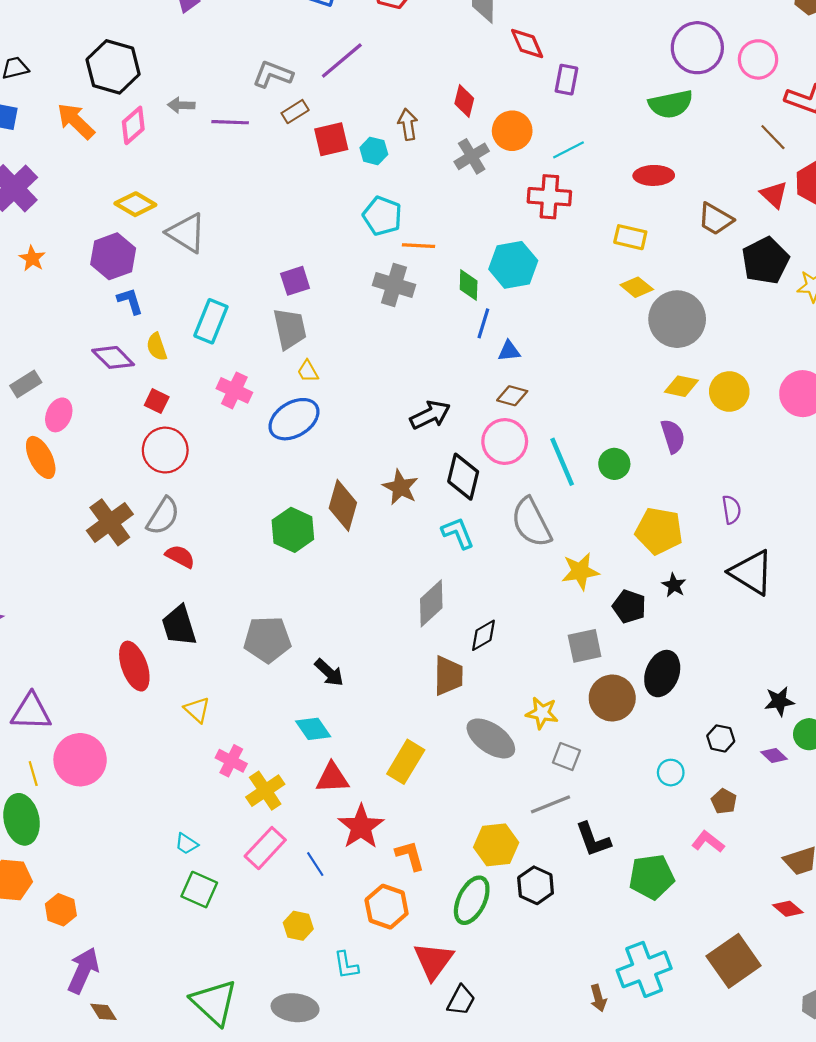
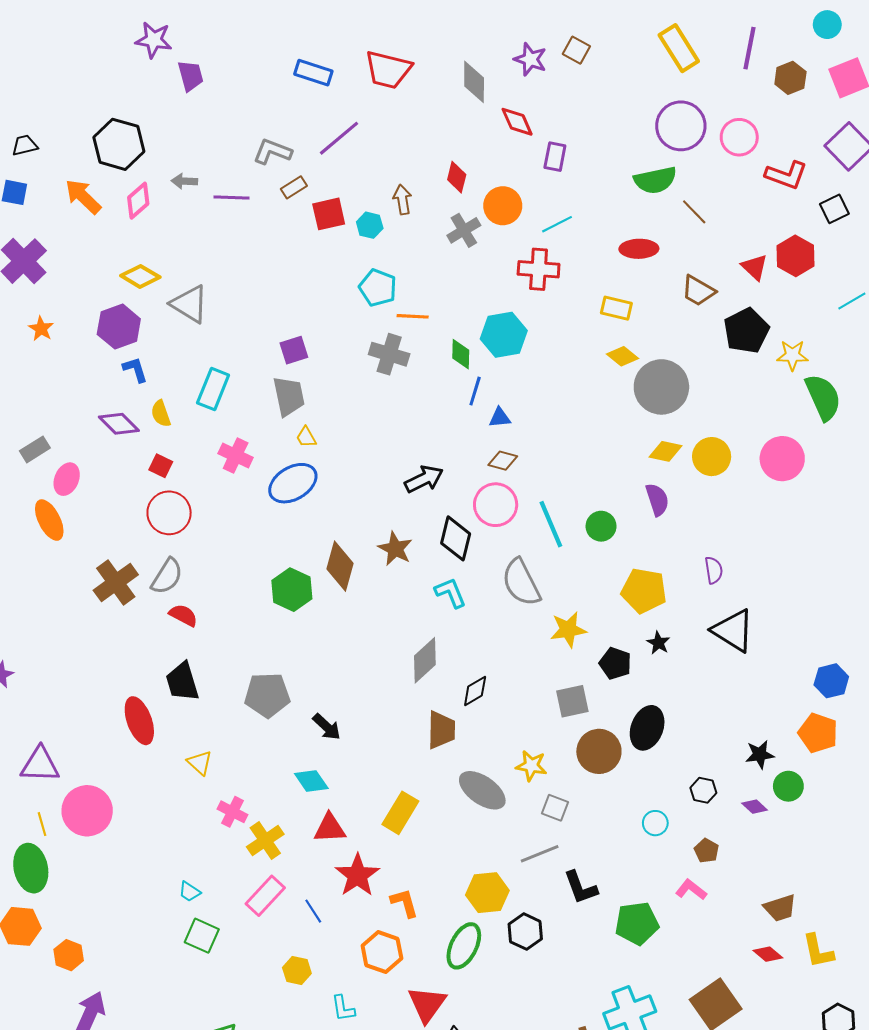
brown line: (773, 137) -> (694, 212), moved

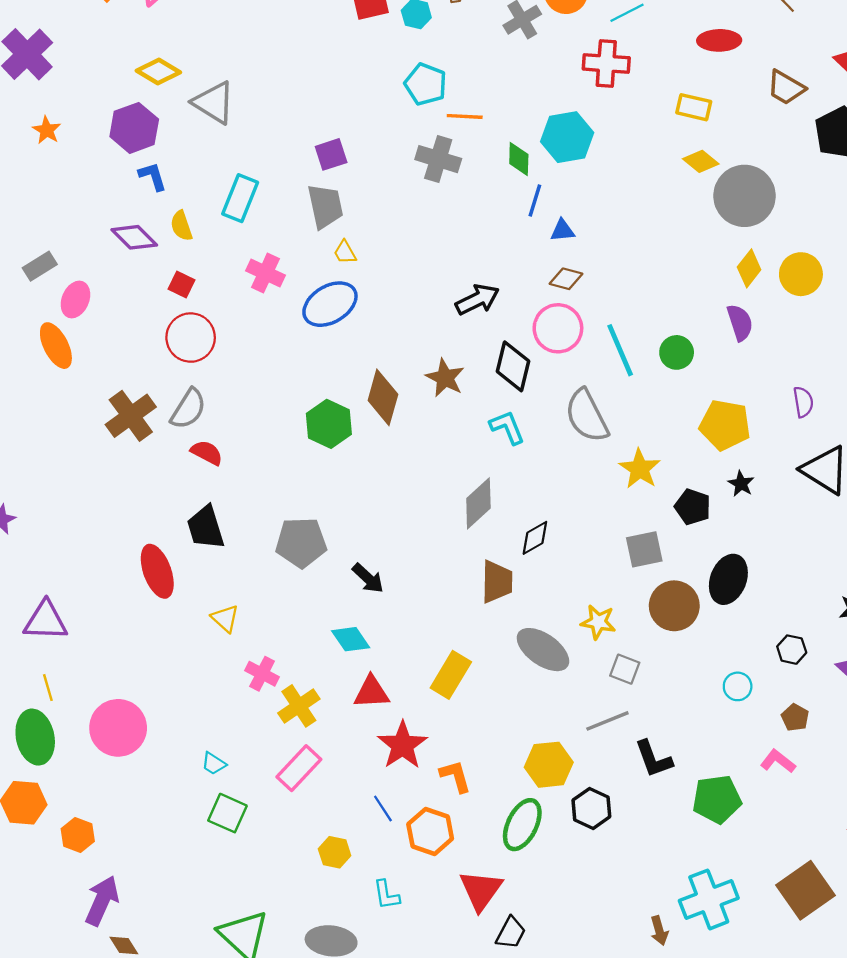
yellow diamond: (666, 451) -> (749, 268), turned -64
yellow star: (568, 630) -> (640, 469), turned -30
pink circle: (87, 811) -> (118, 728), moved
blue line: (313, 911) -> (383, 808), moved

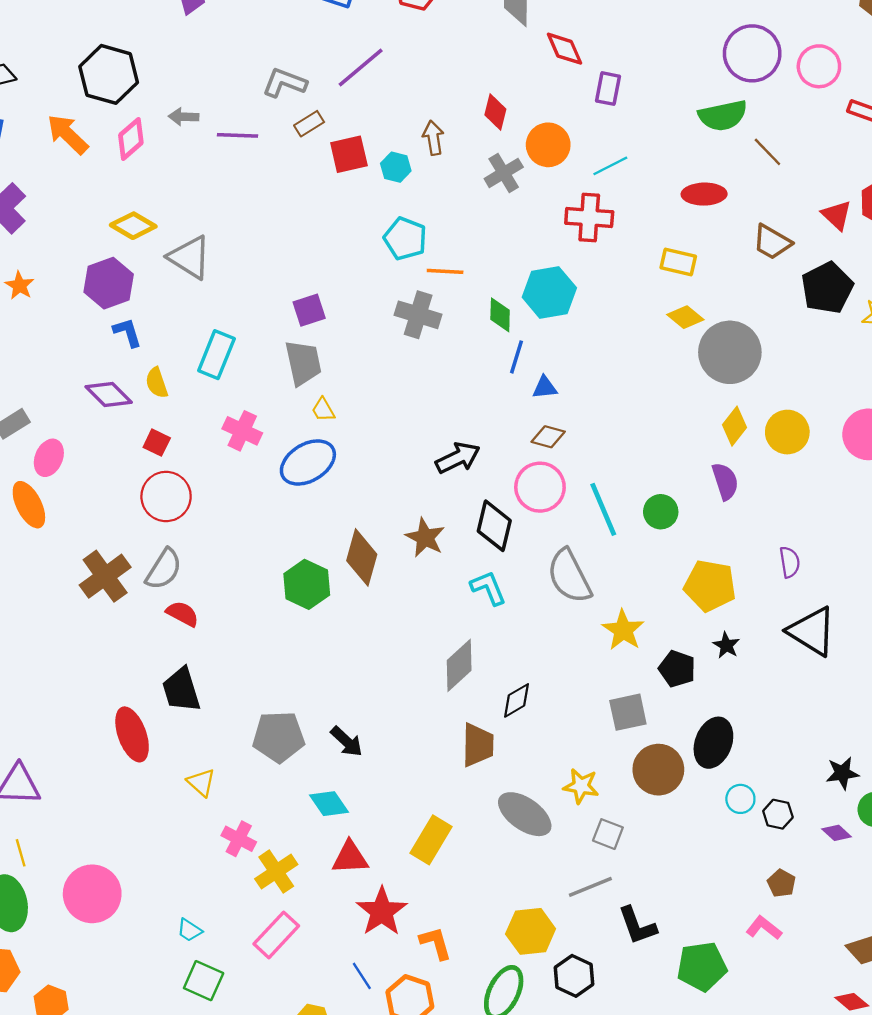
gray pentagon: (301, 542) -> (279, 737), moved
cyan circle: (738, 686) -> (740, 799), moved

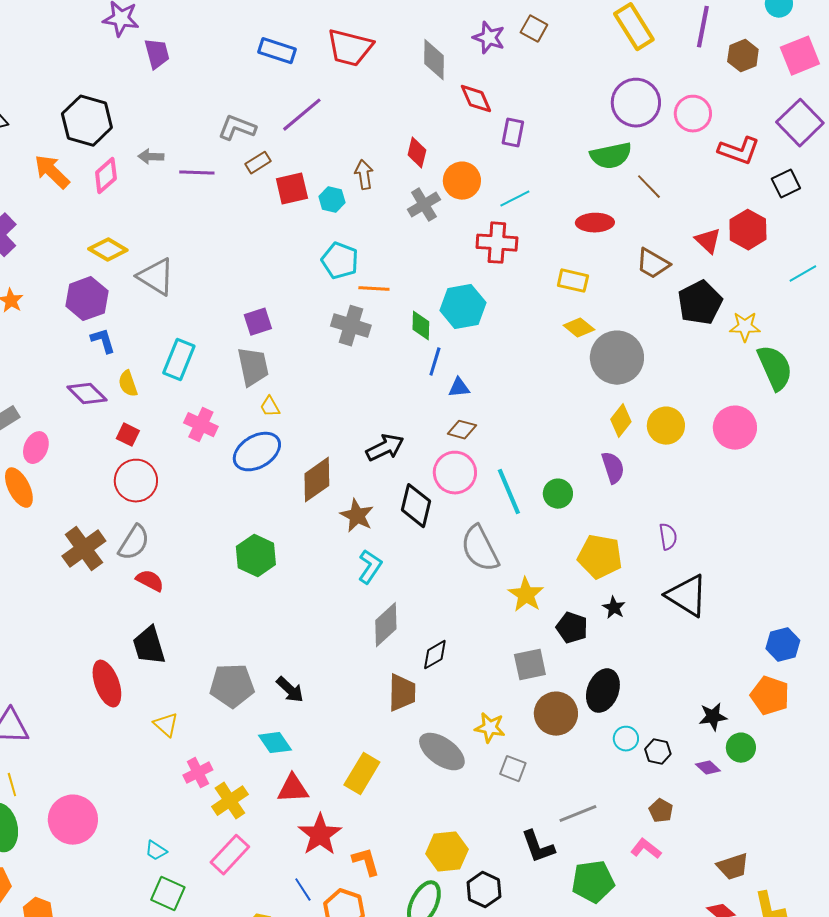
brown diamond: (362, 557) -> (317, 480), moved, turned 39
cyan L-shape: (488, 588) -> (370, 567), moved, turned 56
pink cross: (239, 839) -> (198, 773), turned 36
gray line: (590, 887) -> (578, 814), moved

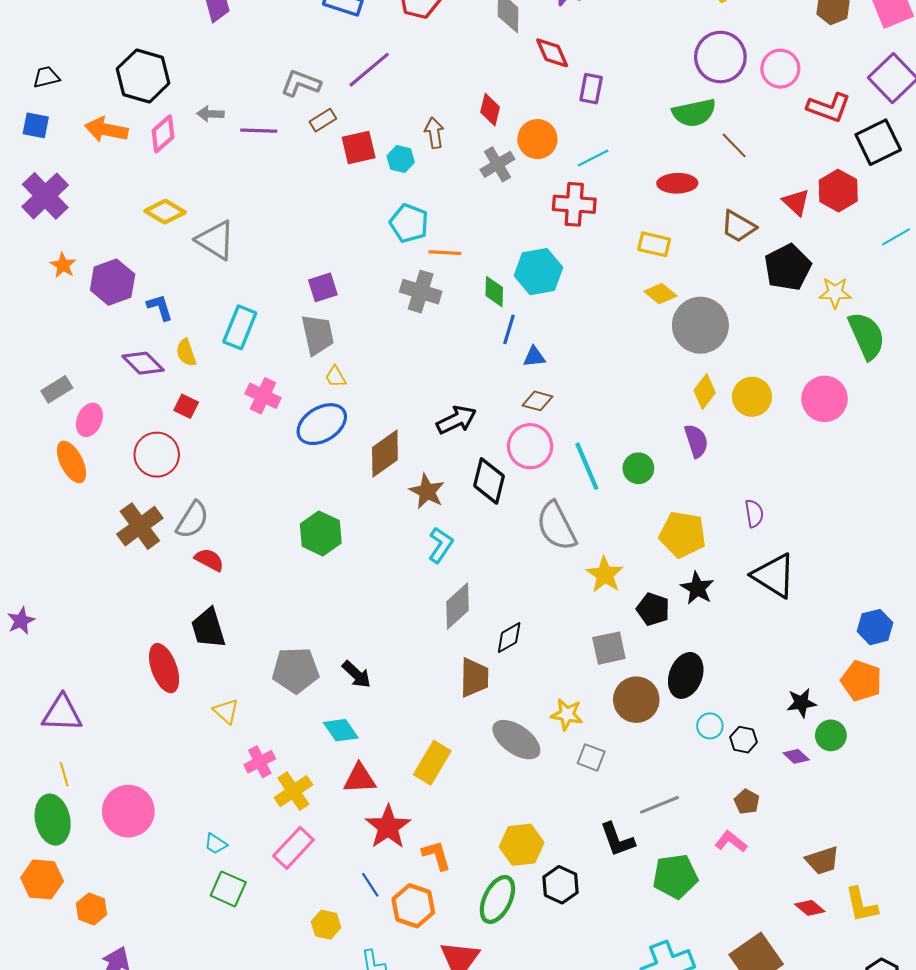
orange arrow: (52, 172) -> (106, 130), turned -33
black square: (786, 184) -> (878, 142), size x1.5
purple hexagon: (87, 299) -> (113, 282), moved
red circle: (136, 481) -> (157, 455), moved
black star: (614, 608) -> (697, 588), size x1.4

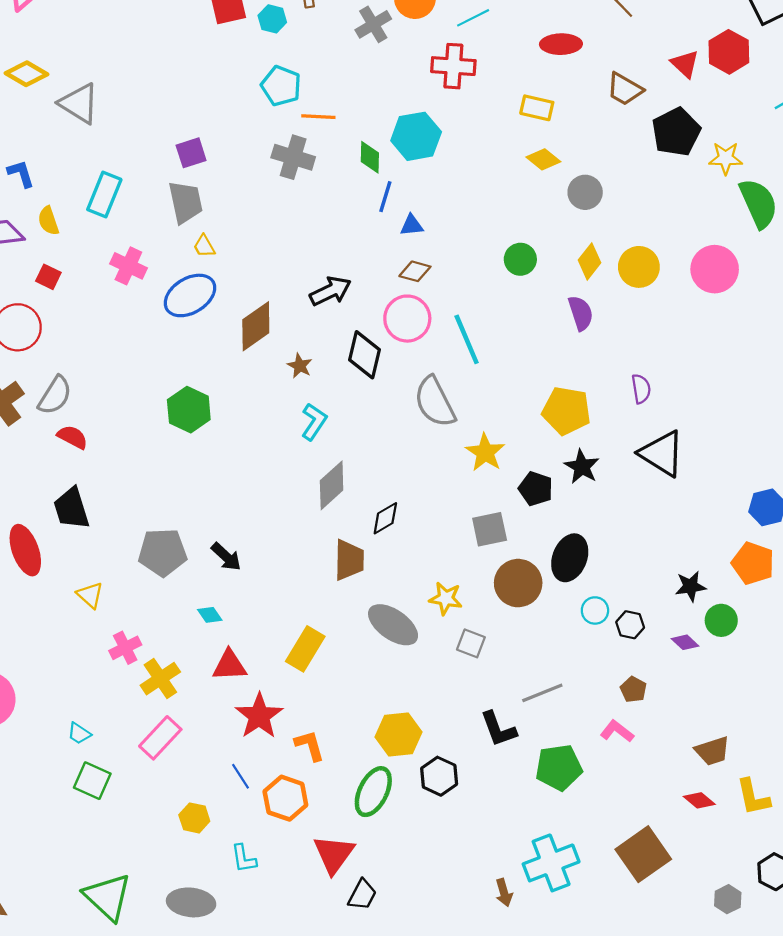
gray circle: (700, 325) -> (585, 192), size x0.6
green circle: (638, 468) -> (520, 259), moved
brown star: (427, 491) -> (300, 366), size x0.7
cyan diamond: (341, 730) -> (210, 615), size x0.7

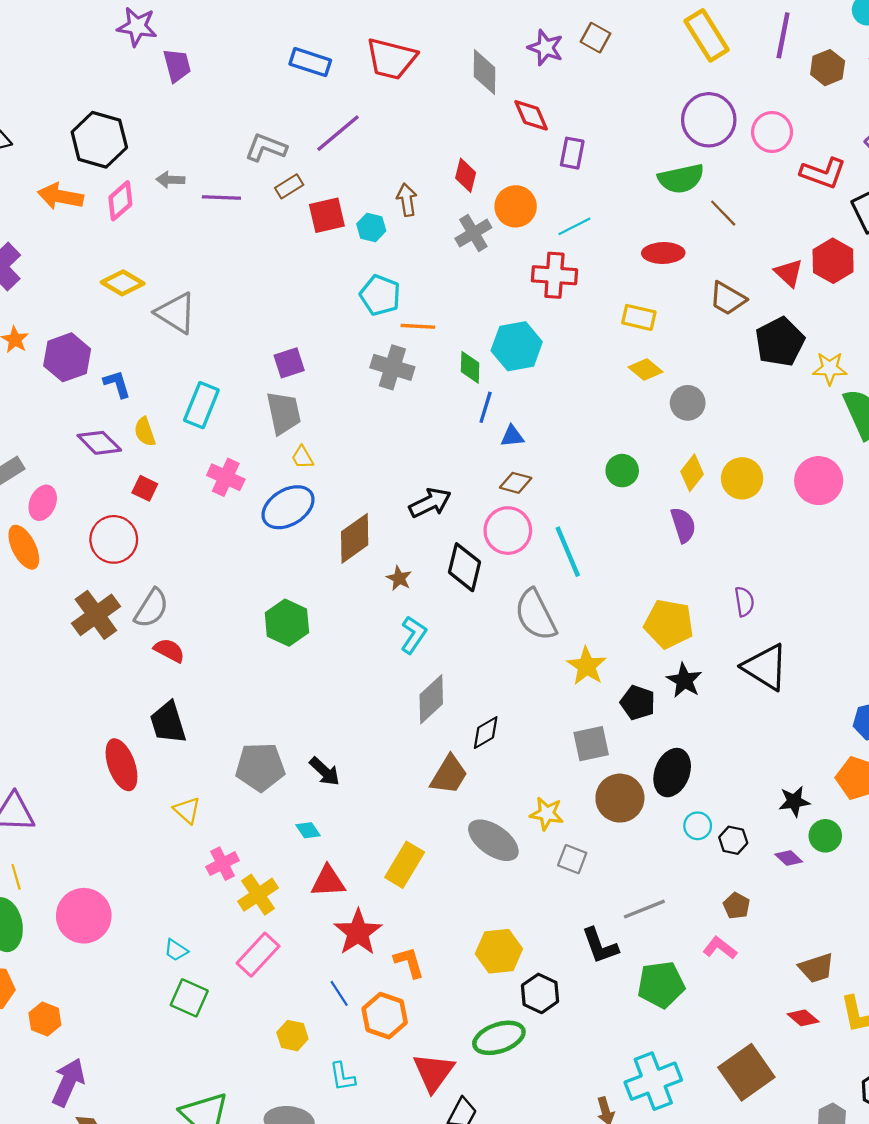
brown trapezoid: (349, 560) -> (449, 775), turned 30
green ellipse: (373, 792) -> (499, 1038), moved, turned 45

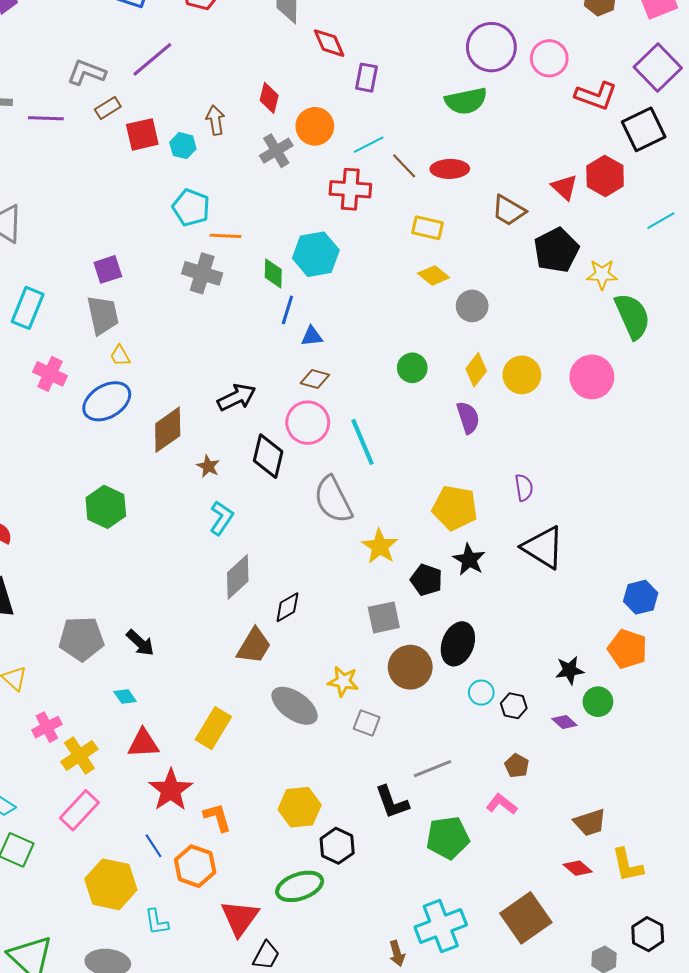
brown line: (723, 213) -> (404, 166), moved
yellow hexagon: (292, 1036) -> (111, 884), size x1.8

